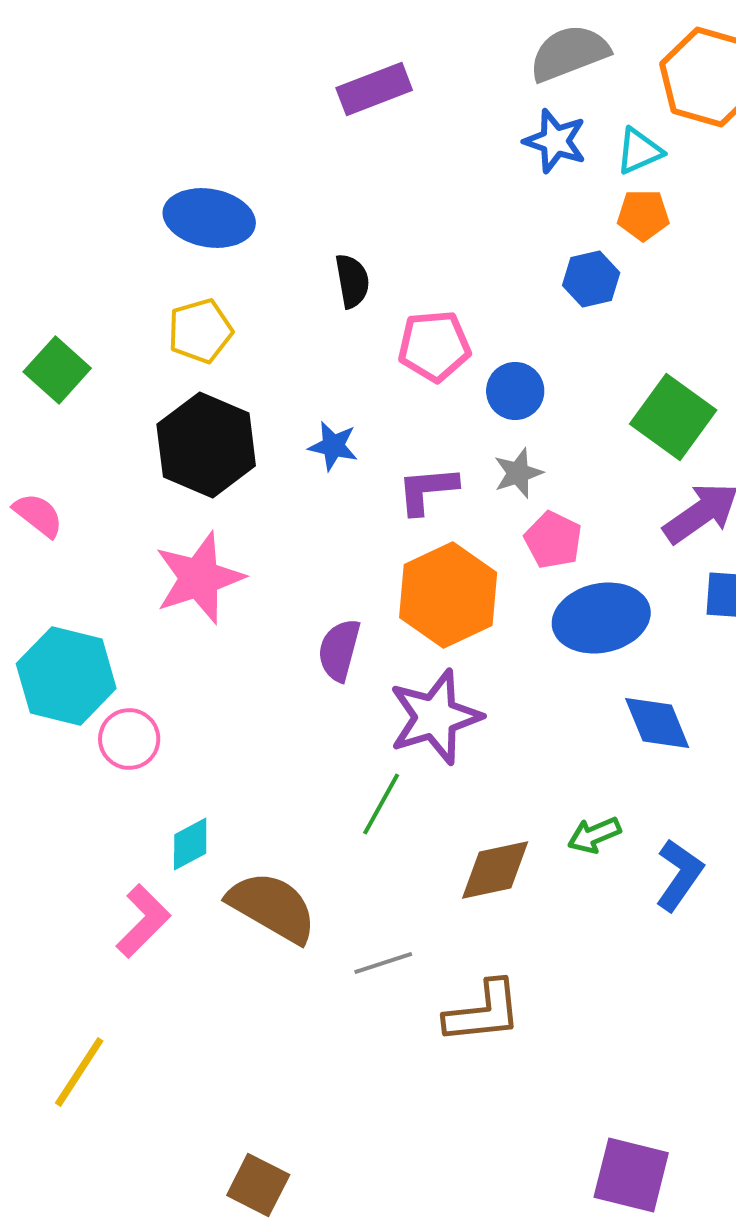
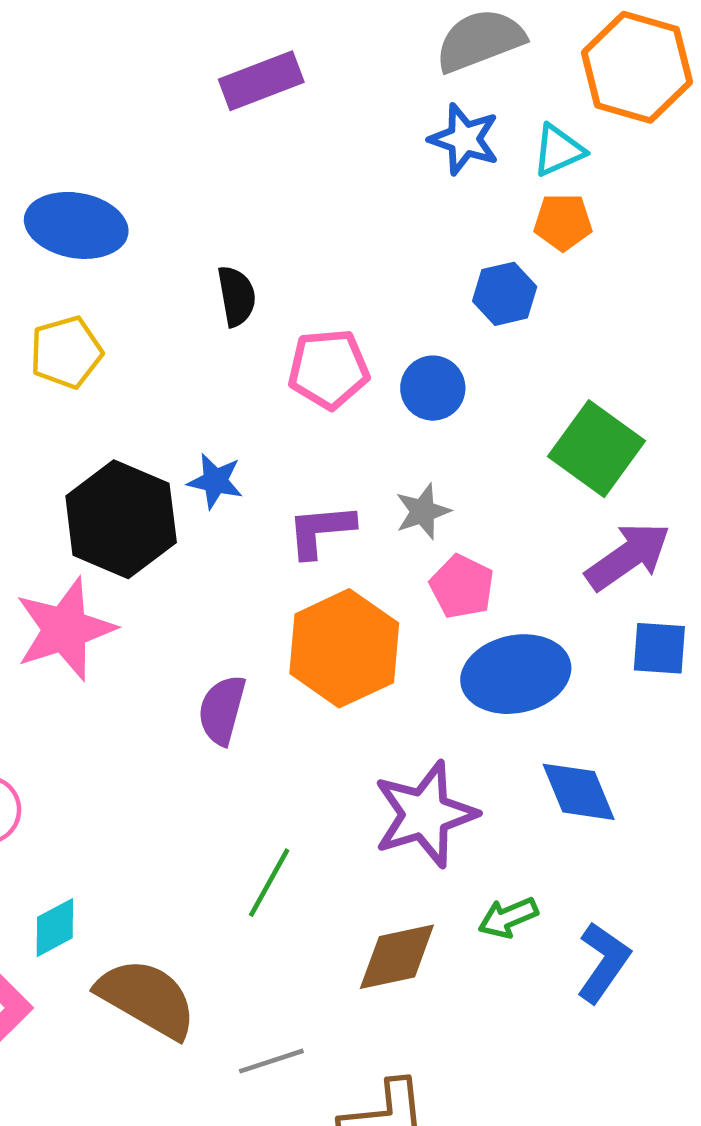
blue circle: (515, 391) -> (433, 388), moved
black hexagon: (206, 445) -> (121, 519), moved
purple star: (435, 717) -> (425, 814), moved

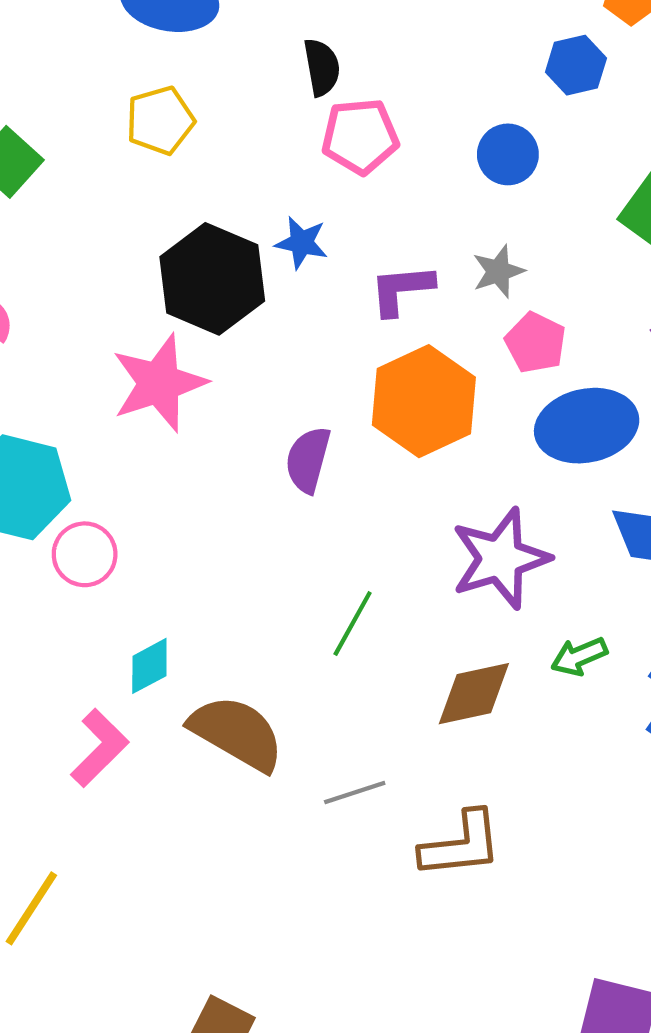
pink pentagon: (329, 369) -> (360, 136), moved

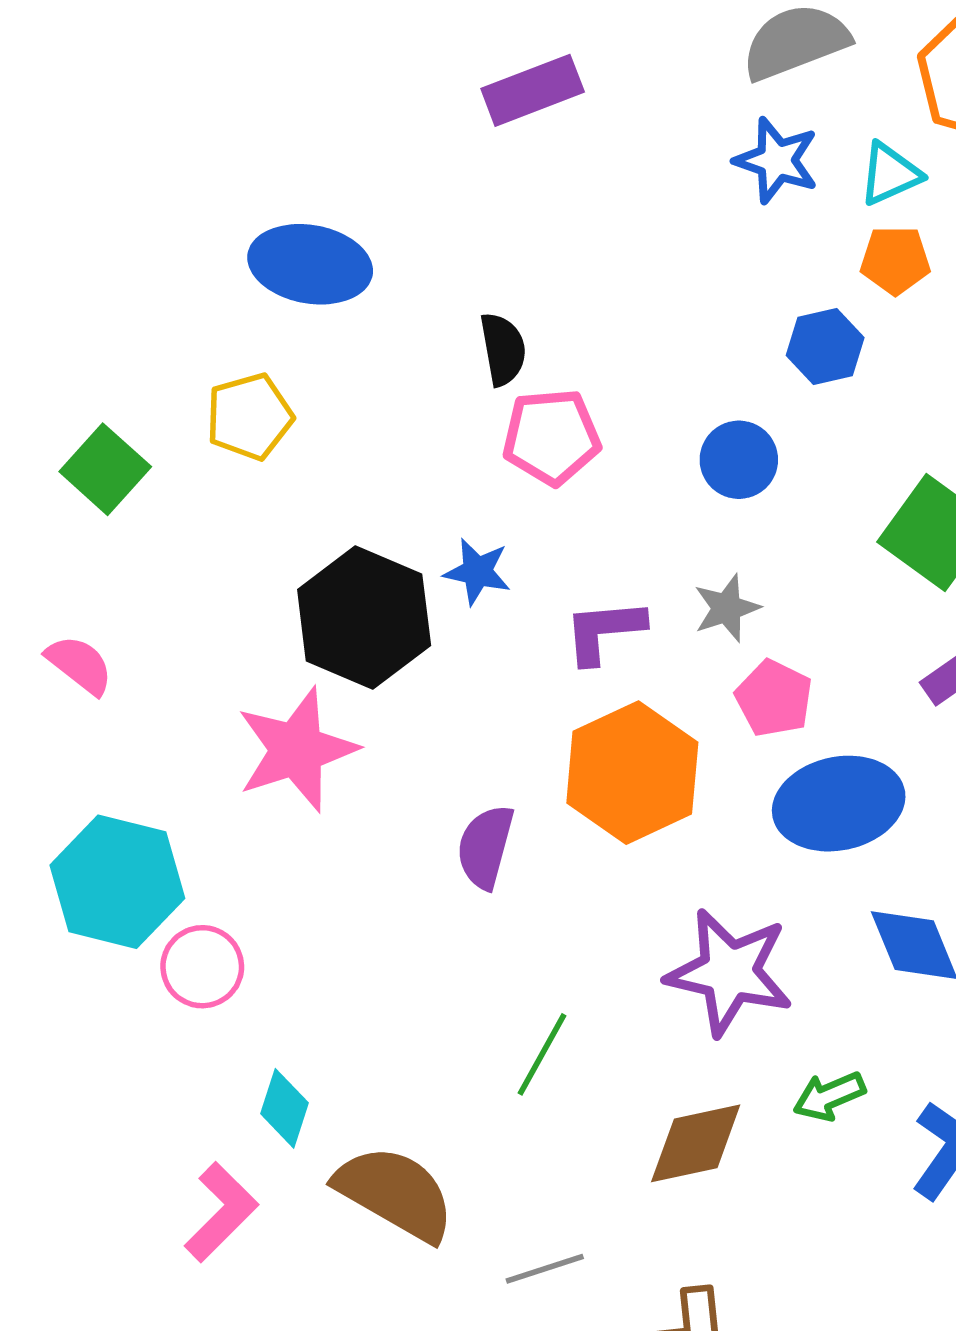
yellow pentagon: (160, 120) -> (249, 417), moved
purple star: (500, 559) -> (729, 972), turned 30
cyan diamond: (149, 666) -> (284, 1108), turned -44

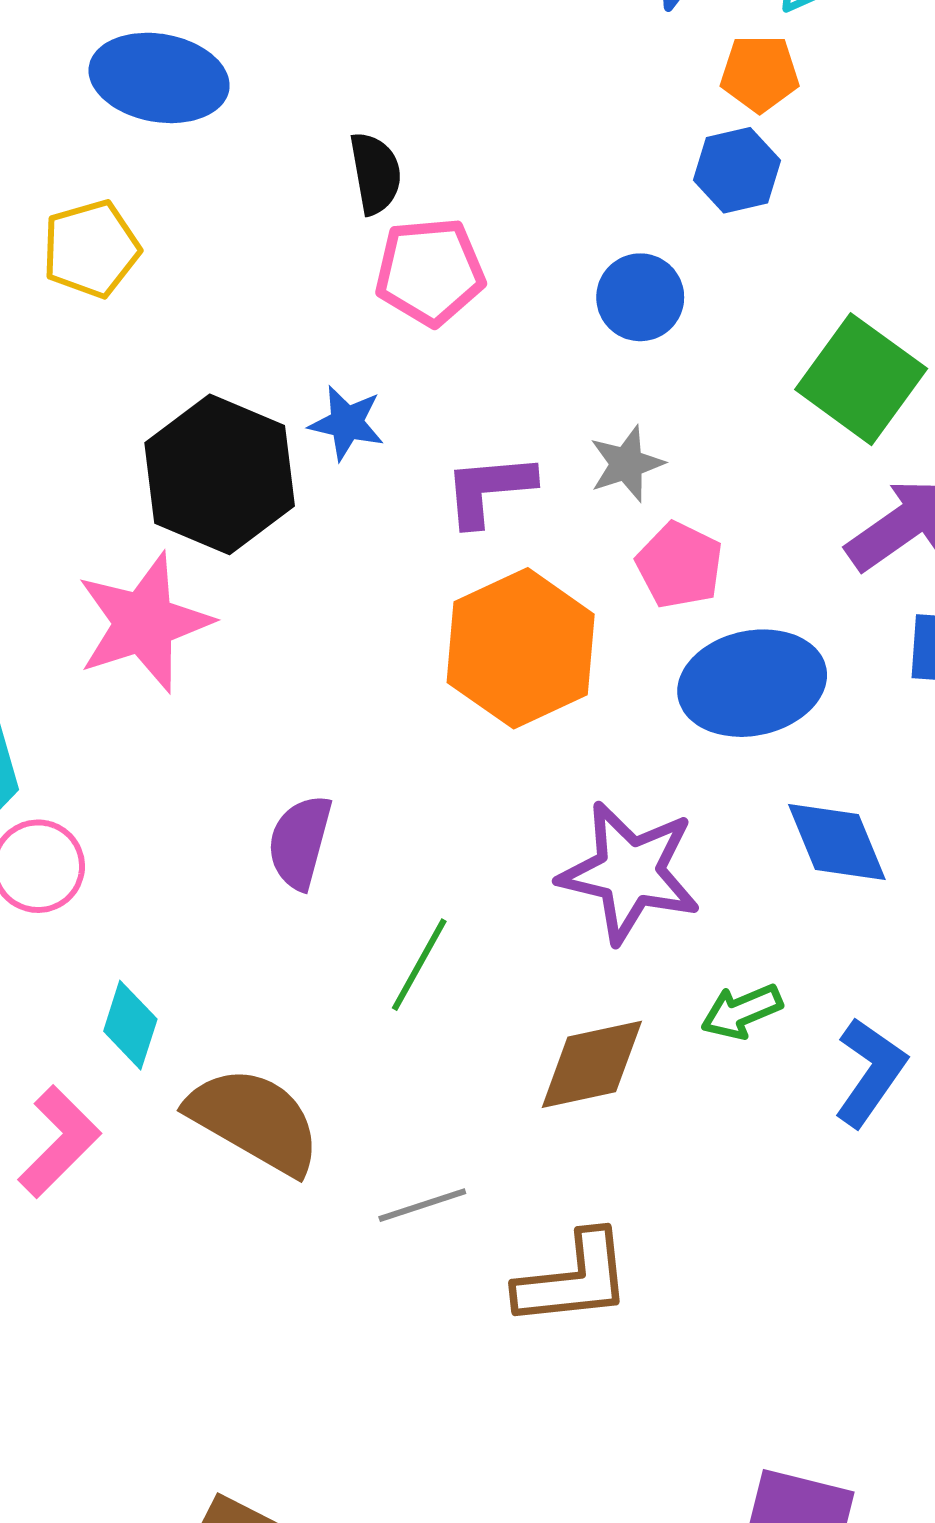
orange pentagon: (895, 260) -> (760, 73), moved
purple semicircle: (485, 847) -> (300, 842), moved

